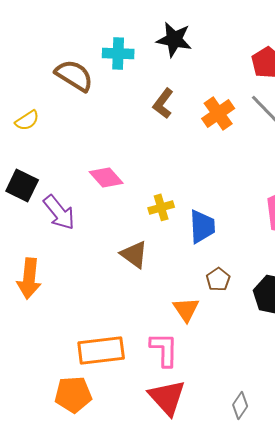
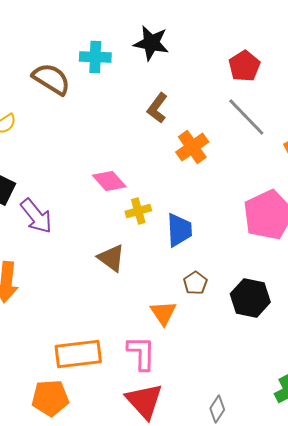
brown L-shape: (163, 103) -> (157, 108), moved
orange cross: (218, 113) -> (192, 147), moved
pink diamond: (106, 177) -> (109, 181), moved

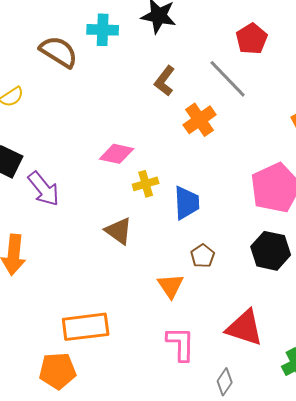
gray line: (246, 117) -> (228, 79), moved
pink diamond: (109, 181) -> (117, 154), turned -36
black hexagon: (250, 298) -> (271, 251), moved
pink L-shape: (141, 353) -> (181, 344), moved
red triangle: (144, 401) -> (245, 328), moved, turned -30

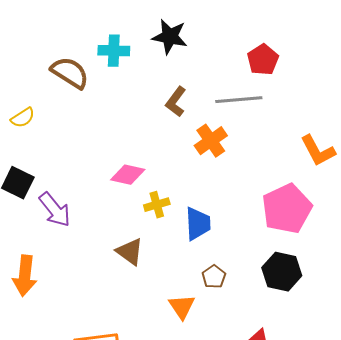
gray line: (228, 79) -> (239, 100), turned -51

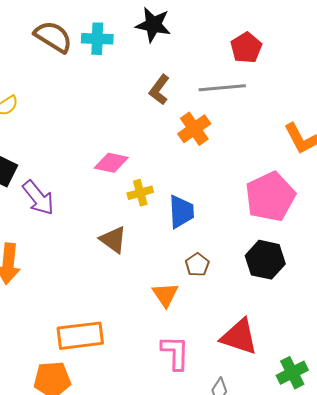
brown semicircle: (70, 73) -> (53, 37), moved

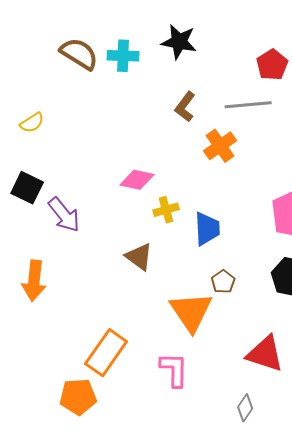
orange triangle: (165, 295) -> (191, 312), size x1.6
orange rectangle: (80, 336) -> (106, 353), turned -48
pink L-shape: (175, 353) -> (174, 370), moved

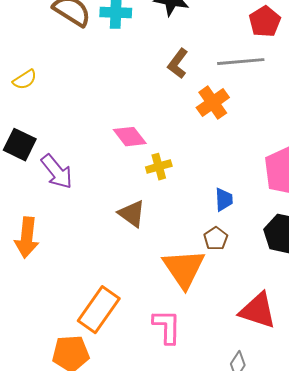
pink diamond: (137, 180) -> (130, 137), turned 40
blue trapezoid: (207, 229) -> (224, 200), moved, size x0.7

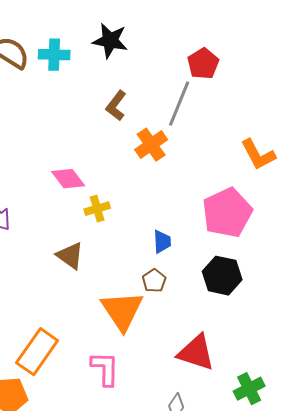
gray line: (241, 62) -> (179, 104), turned -63

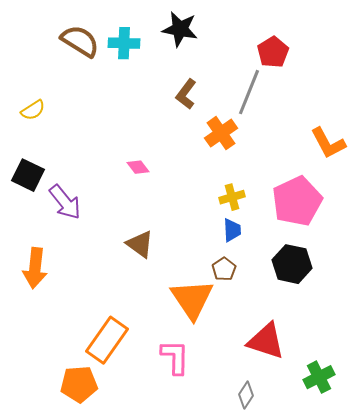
pink diamond: (68, 179) -> (138, 167), size x0.7
yellow cross: (97, 209) -> (232, 197), moved

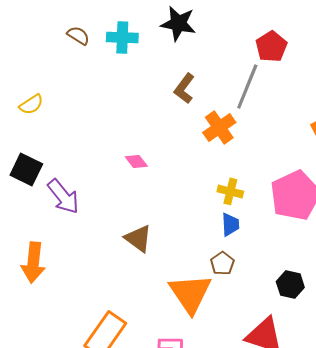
brown semicircle: (80, 41) -> (78, 35), size x0.6
yellow cross: (232, 197) -> (230, 191), turned 30
black hexagon: (292, 264) -> (290, 284), moved, size x0.7

